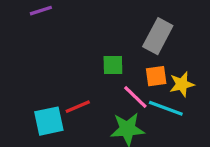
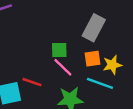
pink line: (135, 97) -> (63, 67), moved
red line: (78, 107) -> (32, 82), turned 42

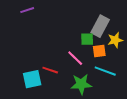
green square: (59, 50) -> (87, 39), moved
yellow star: (112, 65) -> (115, 40), moved

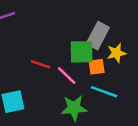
green square: (87, 39) -> (82, 52), size x1.5
red line: (50, 70) -> (40, 64), moved

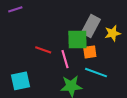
yellow star: (116, 53) -> (113, 33), moved
pink line: (67, 75) -> (65, 59), turned 30

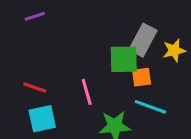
red line: (43, 50) -> (35, 88), moved
pink line: (65, 59) -> (87, 92), moved

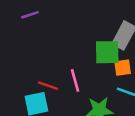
red line: (35, 88) -> (48, 86), moved

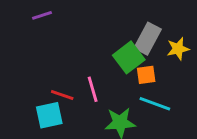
green square: (107, 52) -> (129, 57), turned -36

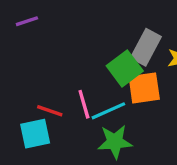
orange square: (146, 75) -> (144, 88), size x1.5
cyan line: (155, 104) -> (108, 111), moved, turned -44

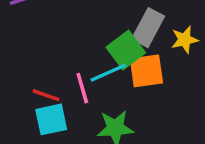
cyan line: (108, 111) -> (108, 73), moved
cyan square: (35, 134) -> (51, 119), moved

